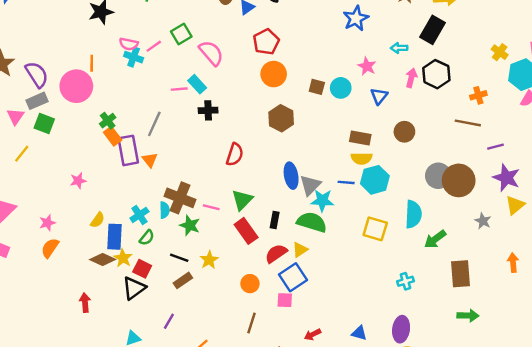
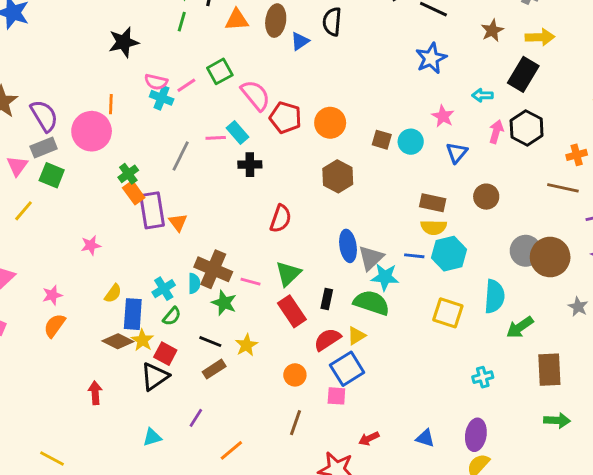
red pentagon: (266, 42) -> (285, 118), moved, turned -30
gray line: (154, 124) -> (181, 156), moved

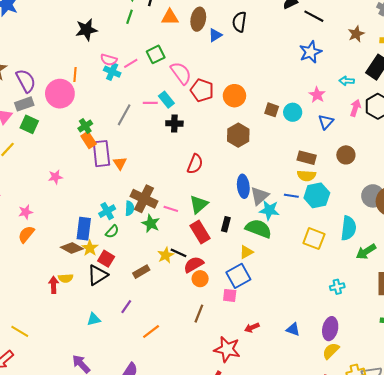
yellow semicircle: (113, 293) -> (66, 278), moved, turned 48
red semicircle: (327, 339) -> (194, 264), moved
black line: (210, 342) -> (178, 253), moved

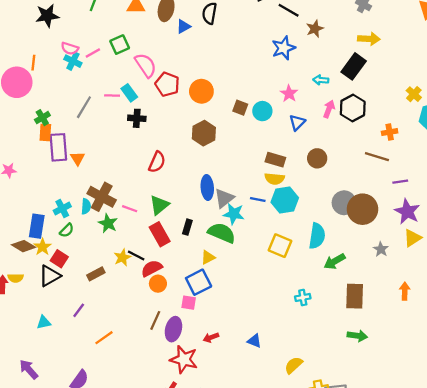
brown star: (356, 34) -> (315, 29), moved
orange rectangle: (89, 140) -> (45, 132), turned 35
purple ellipse: (330, 329) -> (173, 329), moved

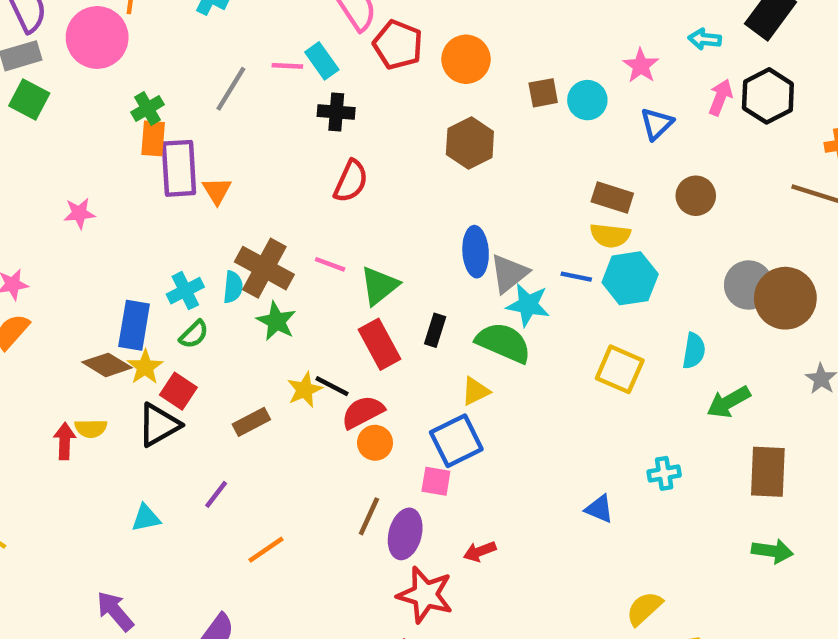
brown square: (240, 108) -> (543, 93), turned -32
red semicircle: (157, 162) -> (351, 181), moved
pink line: (130, 209) -> (330, 264), moved
cyan semicircle: (317, 236) -> (694, 351), size x0.7
blue triangle: (254, 341) -> (599, 509), moved

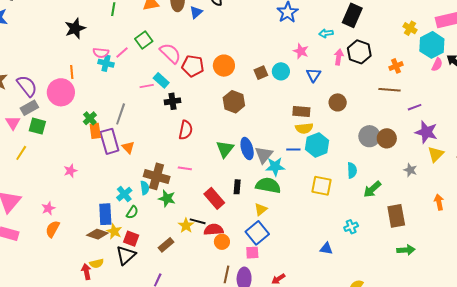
gray line: (231, 89) -> (121, 114), moved
green triangle: (379, 286) -> (225, 149), moved
brown circle: (785, 298) -> (387, 138), size x0.7
red semicircle: (363, 412) -> (214, 230), turned 36

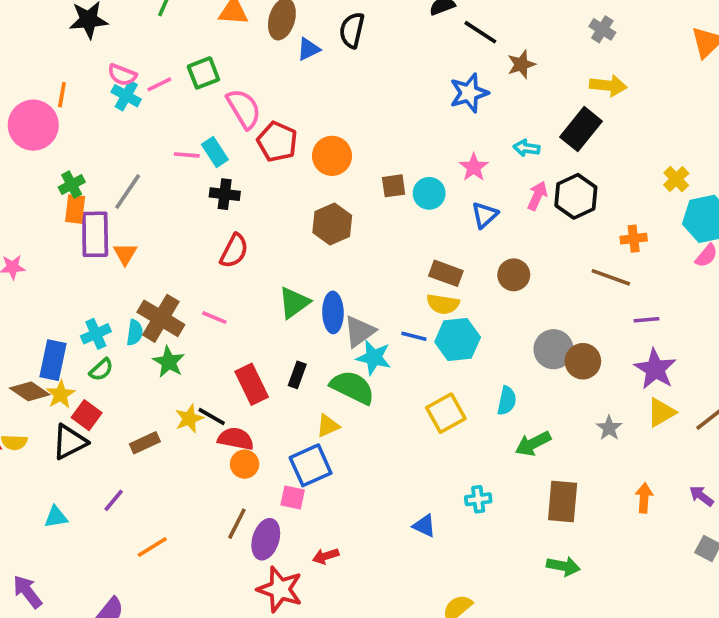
yellow square: (321, 186) -> (446, 413), turned 35

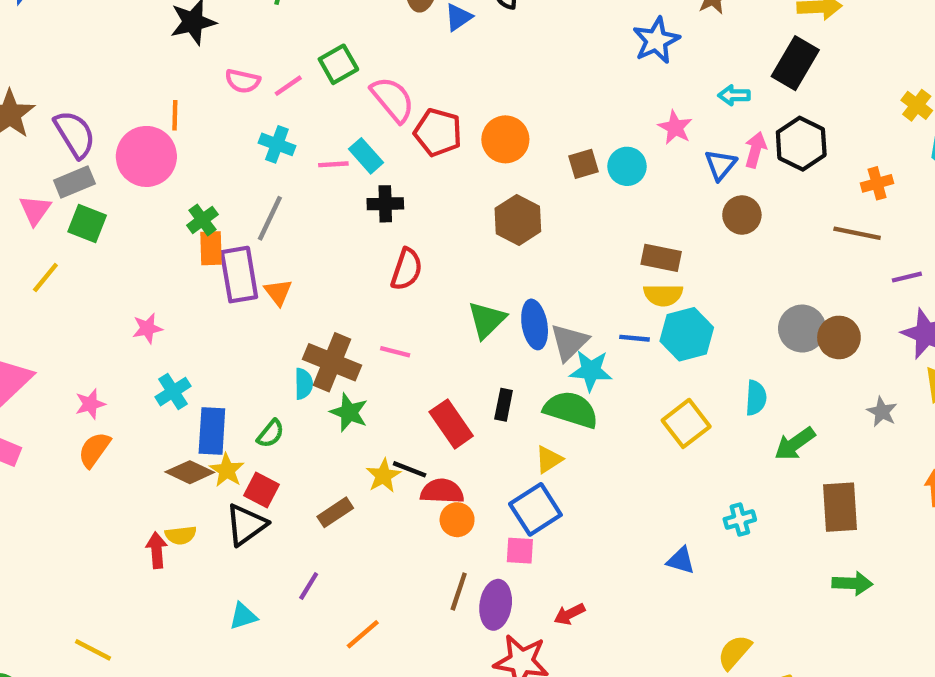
cyan cross: (126, 96) -> (277, 144), moved
blue triangle: (485, 215) -> (721, 165), moved
brown circle: (514, 275) -> (742, 215), moved
cyan cross: (96, 334) -> (173, 392), moved

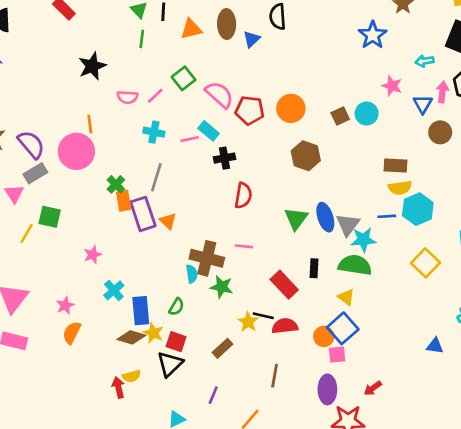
green square: (87, 223) -> (50, 217), moved
yellow triangle: (549, 459) -> (346, 297), turned -42
orange circle: (457, 520) -> (324, 336), moved
brown line: (459, 591) -> (275, 376), moved

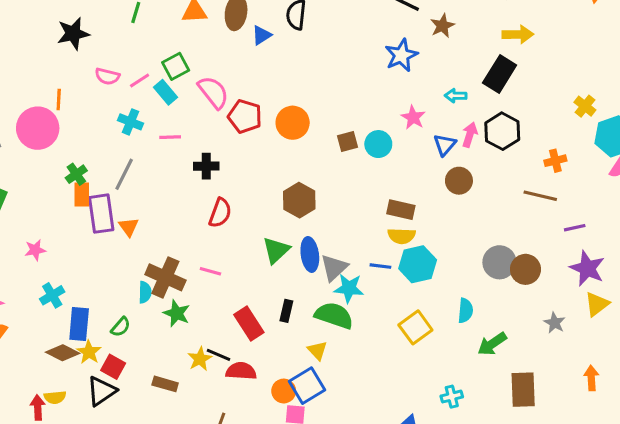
cyan rectangle: (209, 131) -> (165, 92), moved
brown hexagon: (306, 156) -> (299, 200), moved
brown rectangle: (222, 348) -> (165, 384), turned 48

